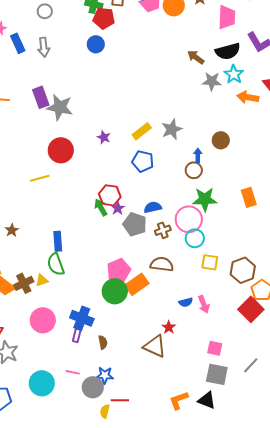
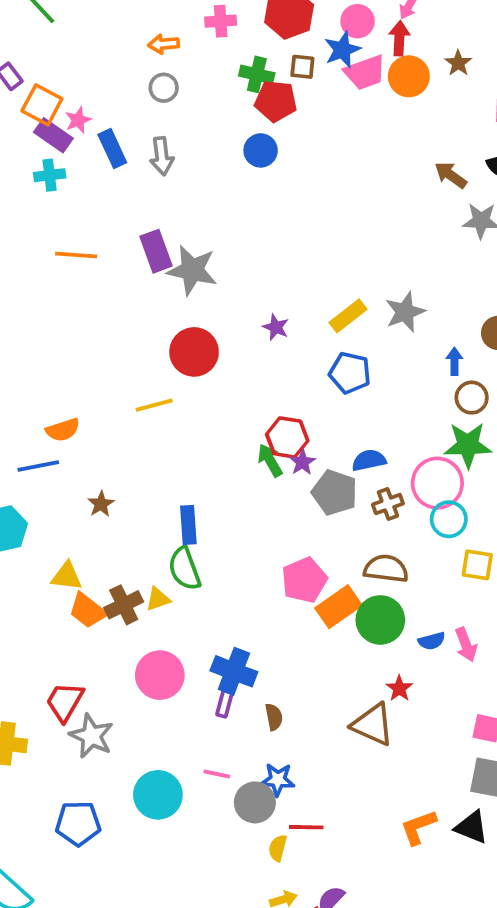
brown circle: (194, 170) -> (472, 398), moved
green circle: (115, 291) -> (380, 620), moved

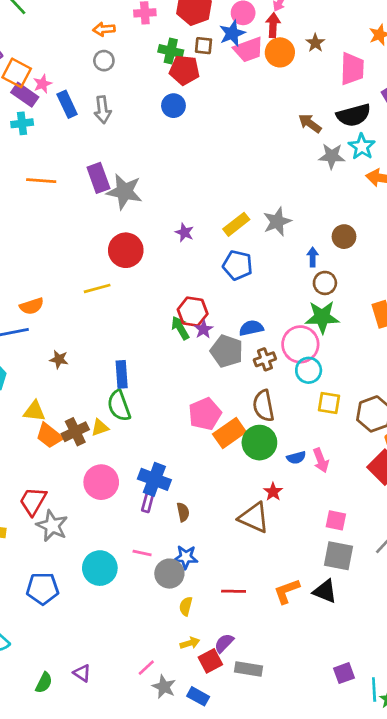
brown star: (101, 504) -> (59, 359), turned -30
brown semicircle: (386, 569) -> (264, 406), turned -108
red line: (306, 827) -> (234, 591), moved

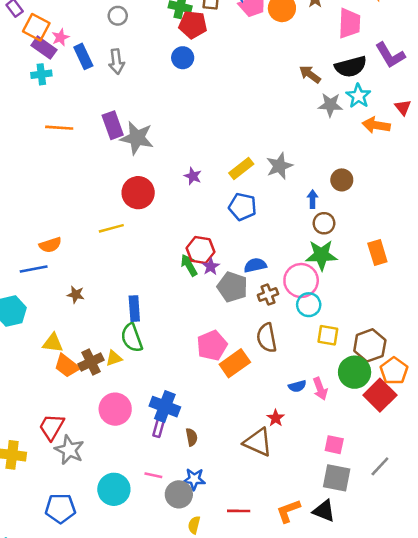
green circle: (259, 443) -> (355, 372), moved

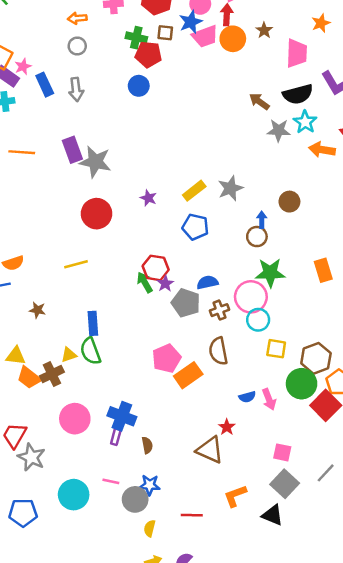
brown circle: (324, 223) -> (257, 237), moved
yellow line: (111, 228) -> (76, 264), moved
yellow triangle: (114, 358) -> (69, 355), moved
gray square: (337, 478) -> (285, 484), turned 32
orange L-shape: (288, 511) -> (235, 496), moved

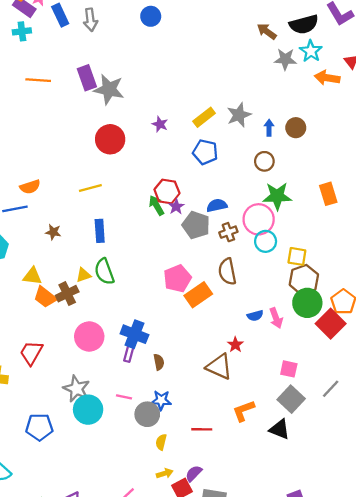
blue arrow: (262, 220) -> (269, 128), moved
blue rectangle: (93, 323) -> (100, 231), moved
yellow square: (276, 349) -> (297, 256), moved
brown hexagon: (316, 358) -> (304, 280), moved
gray star: (31, 457) -> (76, 389), moved

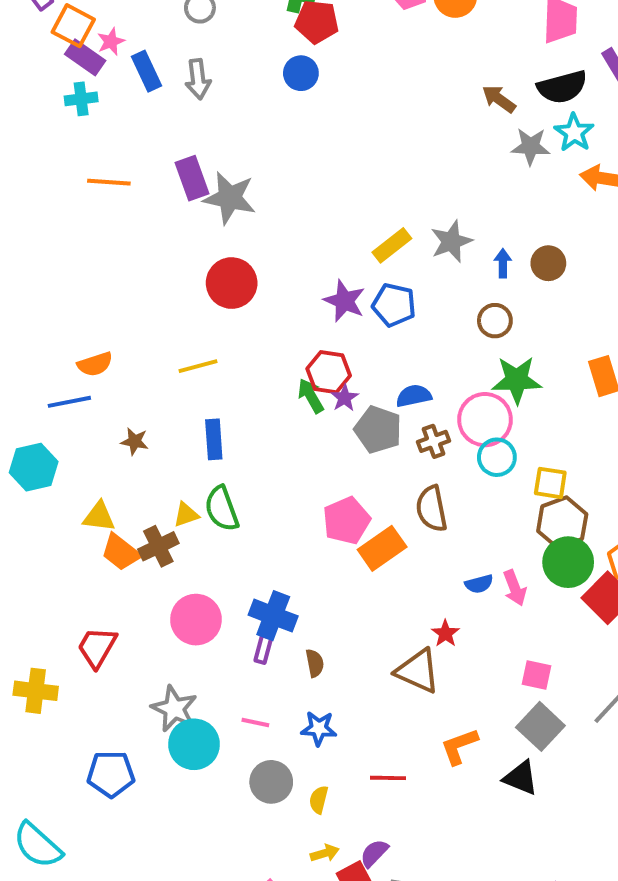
purple star: (160, 124) -> (344, 301), moved, size x1.5
gray circle: (147, 414) -> (271, 782), moved

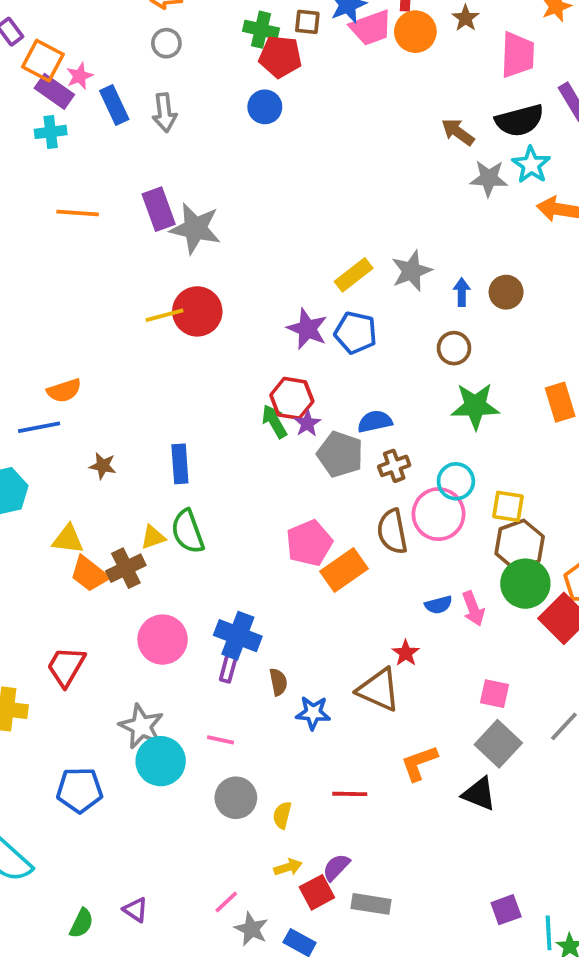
yellow line: (198, 366) -> (164, 315), moved
pink circle: (485, 420) -> (439, 514), moved
blue star: (319, 728) -> (313, 713), moved

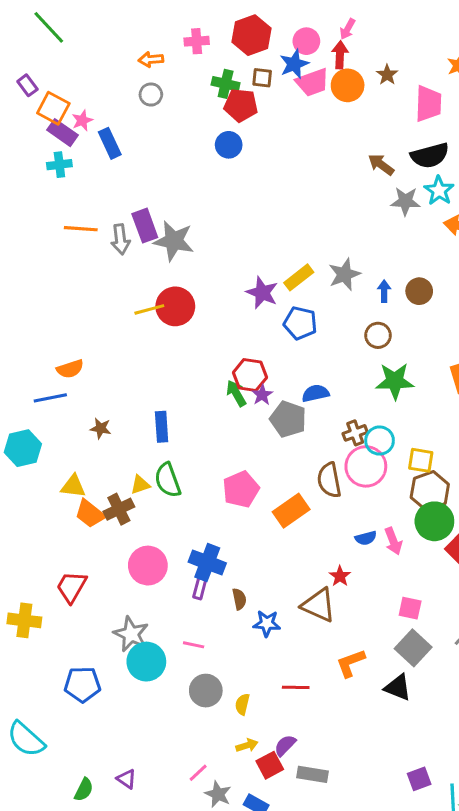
gray arrow: (164, 113) -> (120, 239), moved
purple star: (307, 329) -> (262, 293), moved
brown cross: (394, 466) -> (355, 433), moved
pink pentagon: (309, 543) -> (241, 489), moved

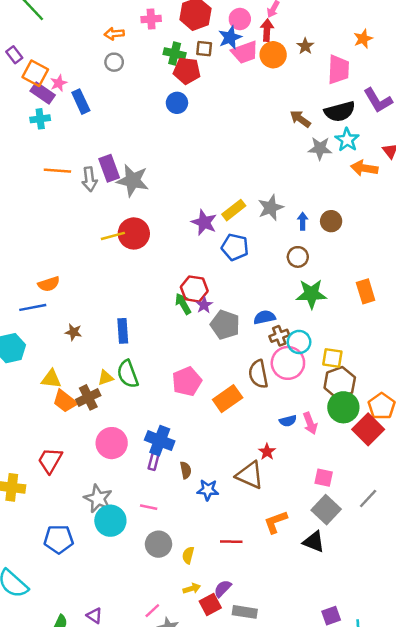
blue semicircle: (316, 393) -> (265, 317), moved

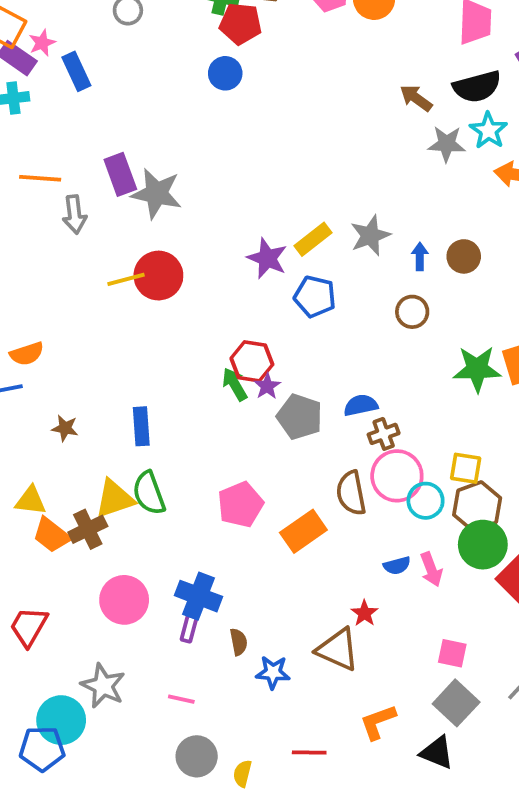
gray arrow: (89, 179) -> (74, 214), moved
green star: (311, 294) -> (477, 369), moved
cyan circle: (299, 342) -> (426, 501), moved
yellow triangle: (105, 378) -> (115, 499), size x1.6
cyan circle: (110, 521) -> (61, 720), moved

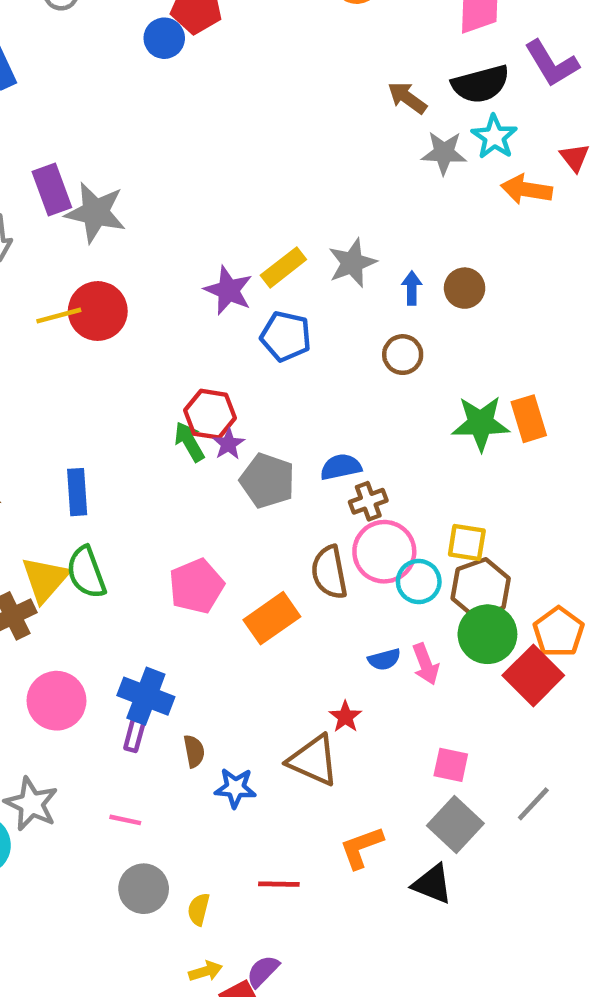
blue circle: (225, 73) -> (164, 38), moved
yellow triangle: (115, 499) -> (45, 579), turned -30

